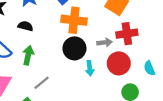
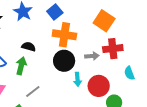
black semicircle: (25, 26) -> (29, 47), moved
red circle: (119, 63) -> (99, 86), moved
cyan semicircle: (149, 68) -> (129, 73), moved

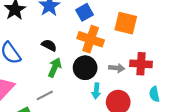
orange square: (104, 21) -> (126, 23), moved, turned -30
green arrow: (21, 66) -> (55, 68), moved

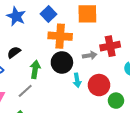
black semicircle: (49, 45) -> (14, 52), moved, turned -48
gray line: (45, 95) -> (25, 91), moved

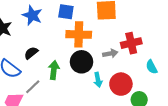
blue square: (49, 14) -> (66, 12), turned -35
gray line: (25, 91) -> (33, 87), moved

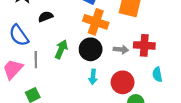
black semicircle: (31, 53) -> (46, 17), moved
cyan arrow: (98, 80) -> (93, 77), moved
gray line: (33, 87) -> (36, 60), turned -63

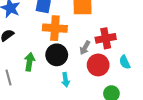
gray arrow: (121, 50) -> (85, 48), turned 128
red circle: (123, 82) -> (98, 65), moved

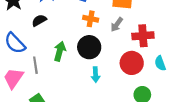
orange cross: (55, 28) -> (91, 19), size x0.6
gray arrow: (85, 48) -> (117, 25), moved

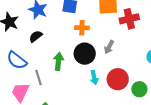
gray arrow: (117, 25) -> (109, 47), moved
red cross: (143, 36) -> (129, 19), moved
red circle: (132, 63) -> (118, 79), moved

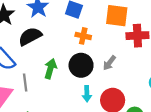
black semicircle: (36, 36) -> (30, 36), size x1.5

